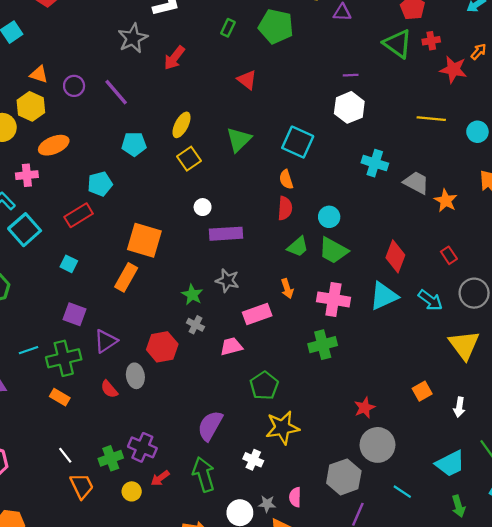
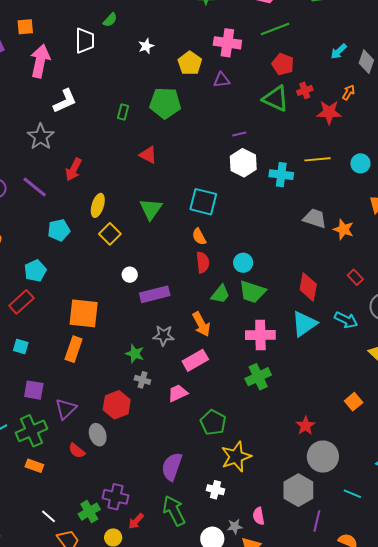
red arrow: (174, 58) -> (74, 169), moved
cyan cross: (375, 163) -> (281, 175), moved
orange arrow: (287, 289) -> (201, 324), moved, size x1.4

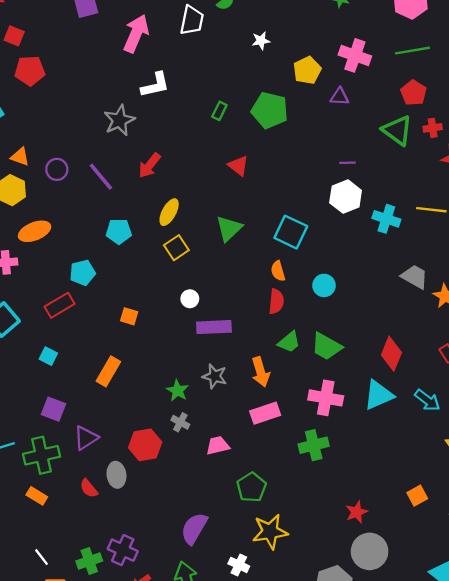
cyan circle: (243, 263) -> (324, 285), moved
orange square: (84, 313) -> (129, 316), moved, size x0.5
pink rectangle: (195, 360) -> (265, 413), moved

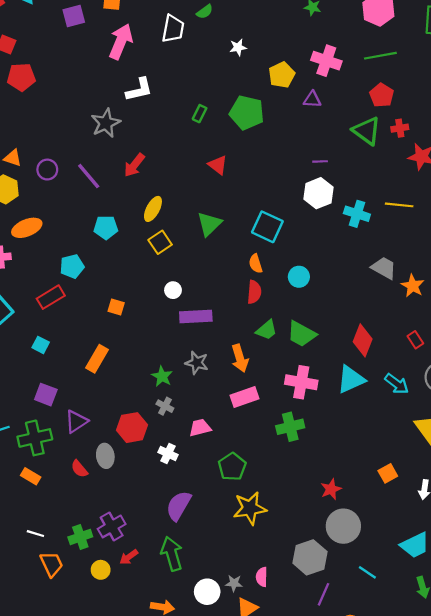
purple cross: (123, 550) -> (112, 526), turned 36
white line: (41, 557) -> (35, 534), turned -35
white cross: (239, 565) -> (168, 454), moved

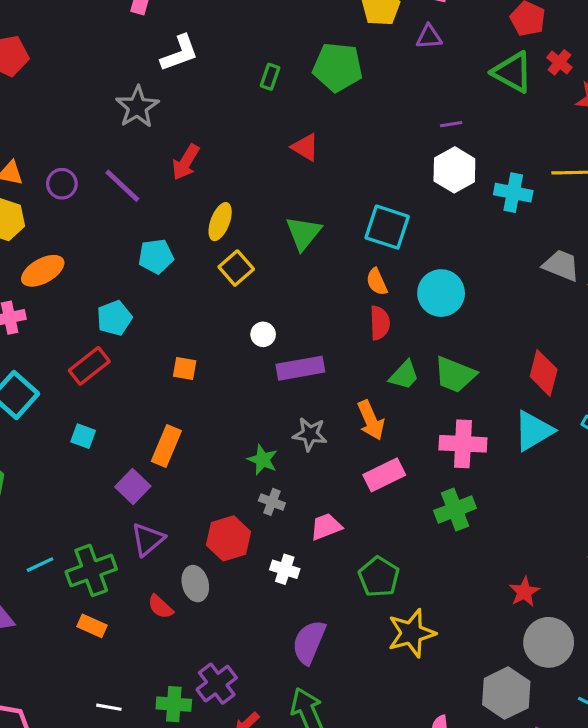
red cross: (400, 128) -> (559, 62), turned -35
cyan circle: (299, 277) -> (441, 293), size x1.5
purple square: (46, 395) -> (133, 487), moved, turned 30
green cross: (80, 537) -> (174, 704), turned 30

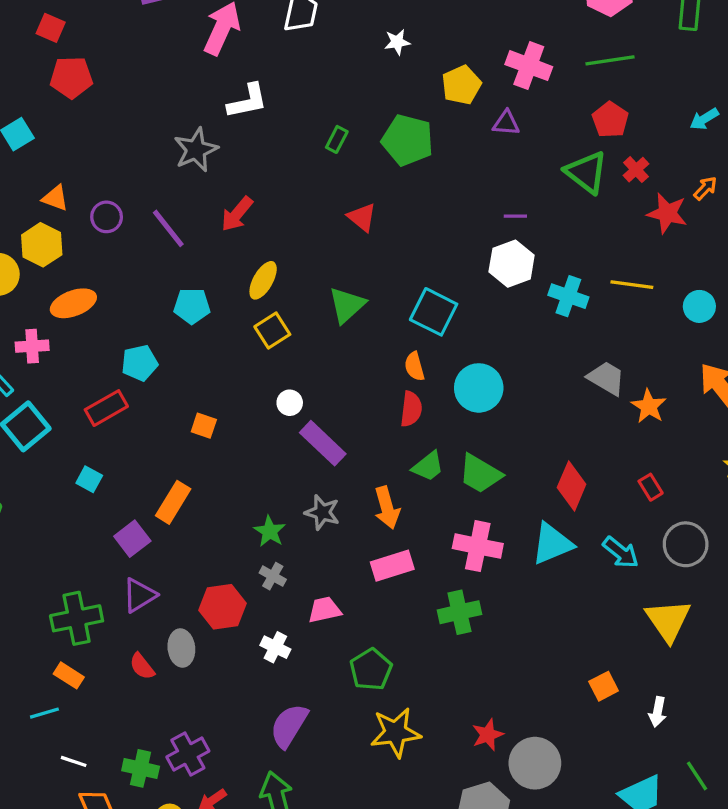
purple rectangle: (300, 368) -> (323, 443), turned 45
cyan line: (40, 565) -> (44, 713), moved
red star: (524, 592) -> (488, 735), moved

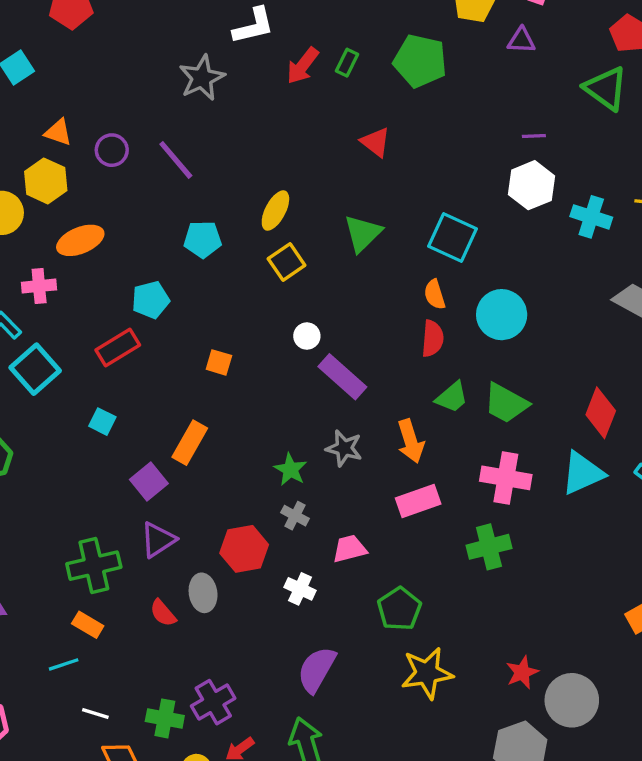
red arrow: (237, 214) -> (303, 66), moved

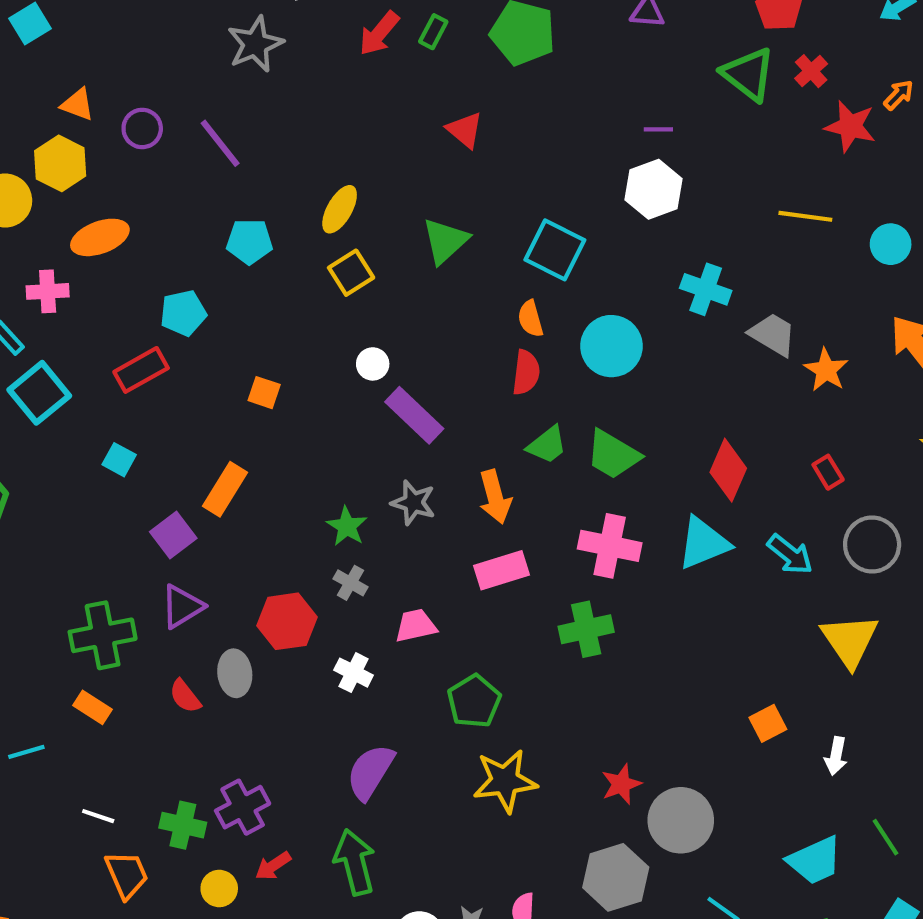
cyan cross: (591, 217) -> (706, 289), moved
cyan line: (64, 664) -> (26, 752), moved

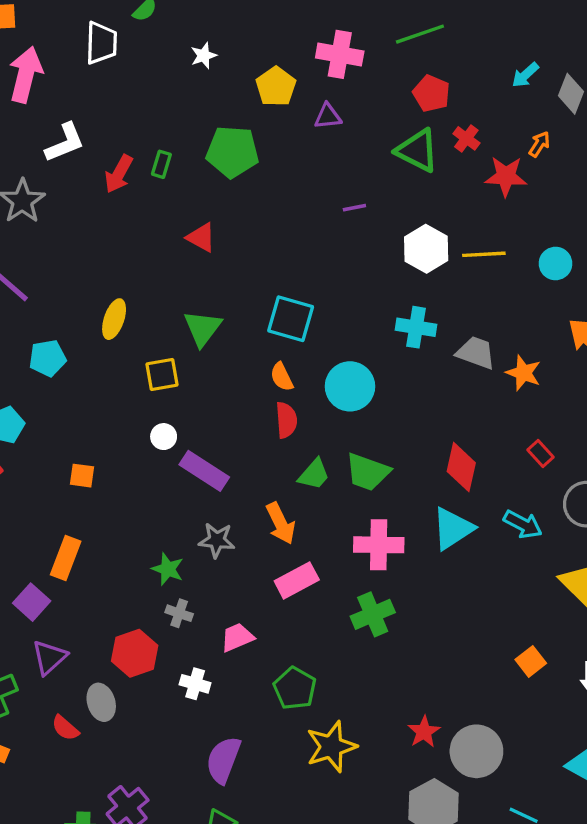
white hexagon: (654, 189) -> (426, 249), moved
yellow square: (351, 273) -> (162, 375), moved, turned 33

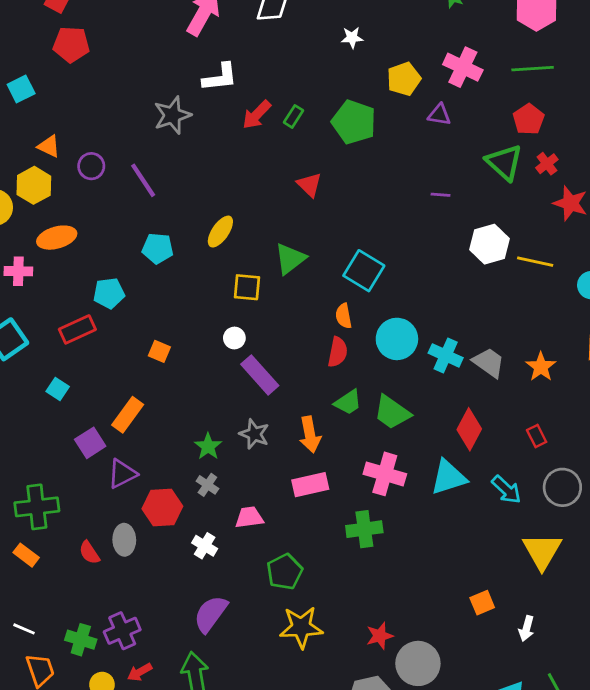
cyan cross: (416, 327) -> (446, 355), moved
gray trapezoid: (476, 353) -> (489, 363), moved
purple triangle: (49, 657) -> (122, 474), moved

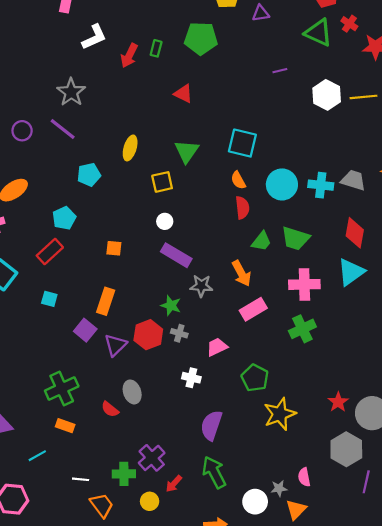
gray star: (172, 115) -> (71, 92), moved
purple rectangle: (260, 375) -> (176, 255), moved
red hexagon: (162, 507) -> (148, 335), moved

